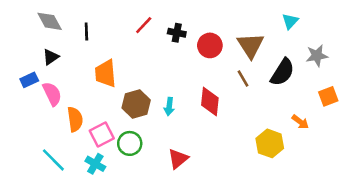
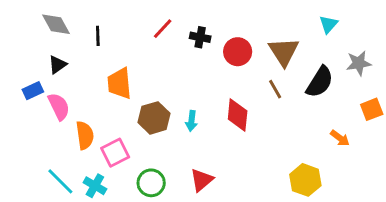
green circle: (130, 143) -> (151, 183), moved
yellow hexagon: (270, 143) -> (305, 180), moved
cyan cross: (95, 164) -> (95, 186), moved

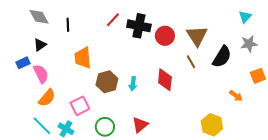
cyan triangle: (328, 24) -> (245, 17), moved
black cross: (200, 37) -> (139, 26), size x1.6
orange semicircle: (85, 135) -> (47, 98), moved, turned 48

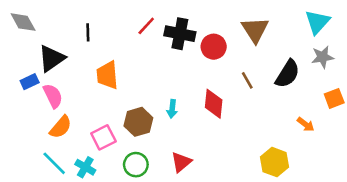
gray diamond: (39, 17) -> (23, 22), moved
cyan triangle: (245, 17) -> (317, 22), size x1.5
brown triangle: (197, 36) -> (255, 30), moved
black triangle: (40, 45) -> (52, 58), size x1.6
brown hexagon: (107, 82) -> (138, 122), moved

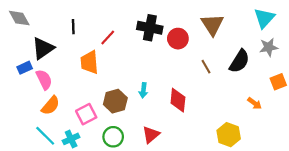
red line: (146, 26) -> (108, 37), moved
red diamond: (214, 104) -> (178, 100), moved
cyan cross: (85, 167) -> (71, 139), turned 35

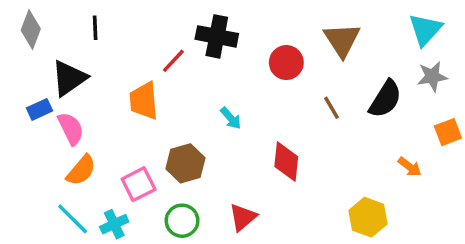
gray diamond: (19, 18) -> (31, 30), turned 50
black line: (73, 27) -> (95, 28), moved
black cross: (150, 28) -> (217, 36), moved
cyan arrow: (143, 90) -> (231, 118), moved, turned -48

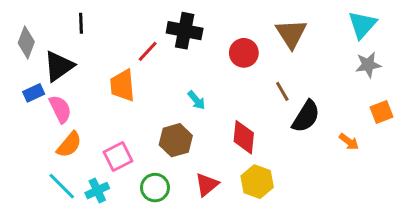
gray diamond: (31, 30) -> (26, 42), moved
black semicircle: (385, 99) -> (306, 116), moved
brown hexagon: (185, 163) -> (176, 140), moved
yellow hexagon: (368, 217) -> (257, 182), moved

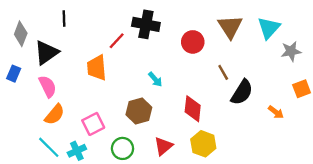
cyan triangle: (362, 25) -> (269, 28), moved
blue rectangle: (34, 93) -> (14, 74), moved, turned -42

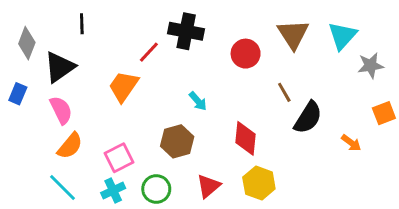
orange trapezoid: (97, 68) -> (124, 86), turned 40
cyan cross: (77, 151) -> (113, 190), moved

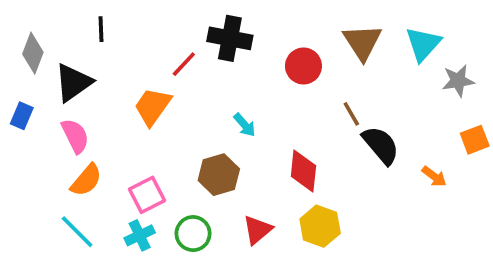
black semicircle: (308, 118) -> (381, 145), turned -72

